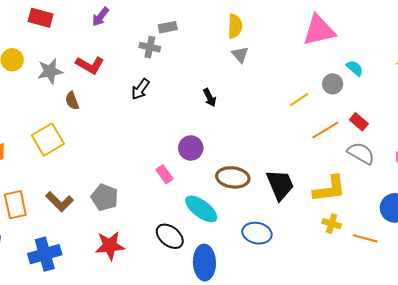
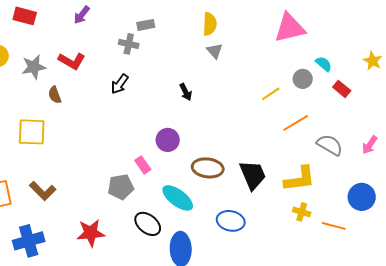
red rectangle: (359, 122) -> (342, 89), moved
yellow square: (48, 140) -> (32, 132), turned 32
gray pentagon: (105, 197) -> (121, 187), moved, turned -30

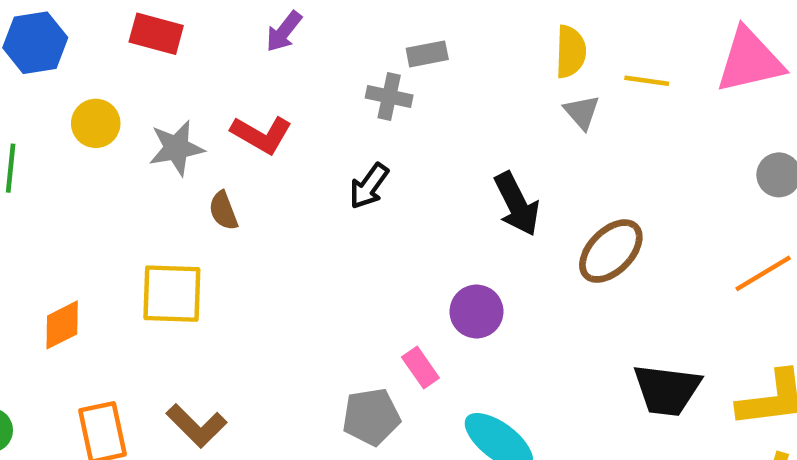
black arrow: (186, 92) -> (517, 204), size x1.6
yellow line: (271, 94) -> (647, 81), moved, turned 42
brown ellipse: (208, 168) -> (611, 251), moved, turned -52
black trapezoid: (253, 175) -> (667, 390), turned 120

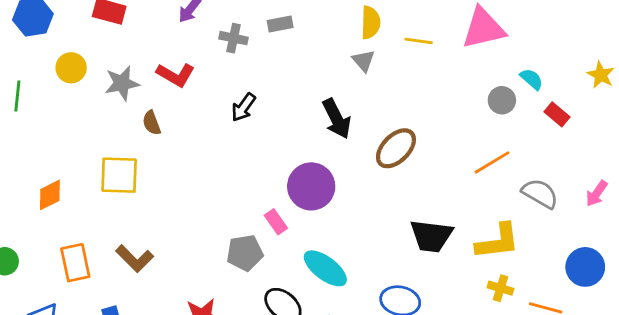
gray cross: (389, 96) -> (234, 38), moved
gray triangle: (582, 112) -> (363, 61), moved
purple circle: (476, 312) -> (311, 186), size x1.4

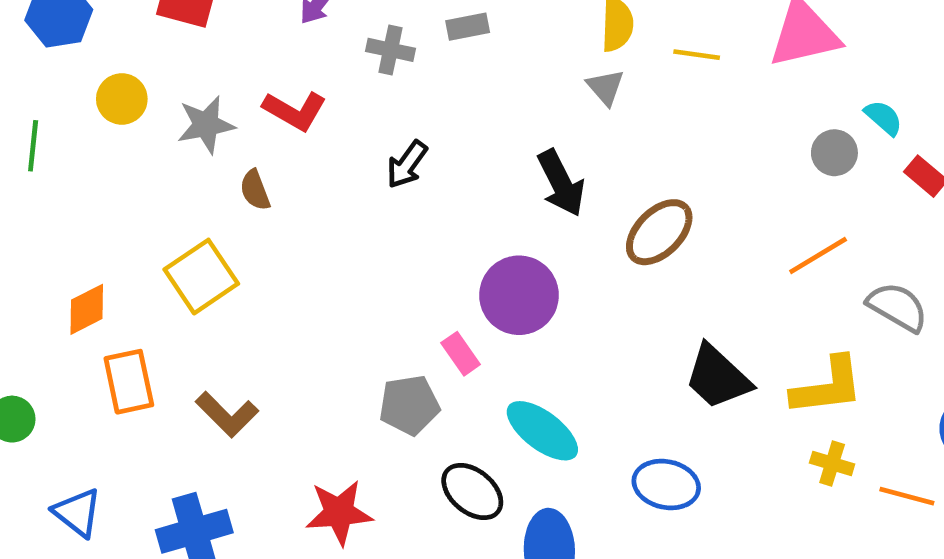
yellow square: (119, 175) -> (201, 277), turned -36
black trapezoid: (431, 236) -> (718, 377), turned 36
orange rectangle: (75, 263) -> (129, 382), moved

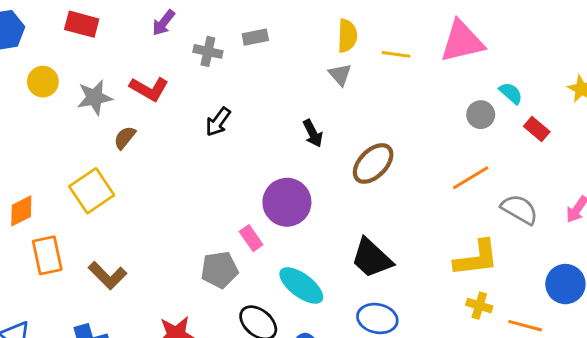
black arrow: (561, 183) -> (313, 133), size x0.7
brown semicircle: (255, 190) -> (125, 138), turned 60
black trapezoid: (718, 377) -> (372, 258), moved

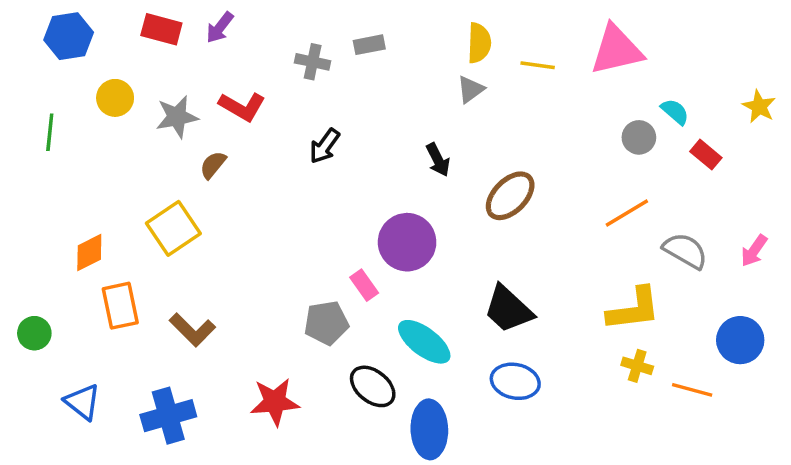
purple arrow: (163, 23) -> (220, 27), moved
gray triangle: (340, 74) -> (471, 89), turned 35

